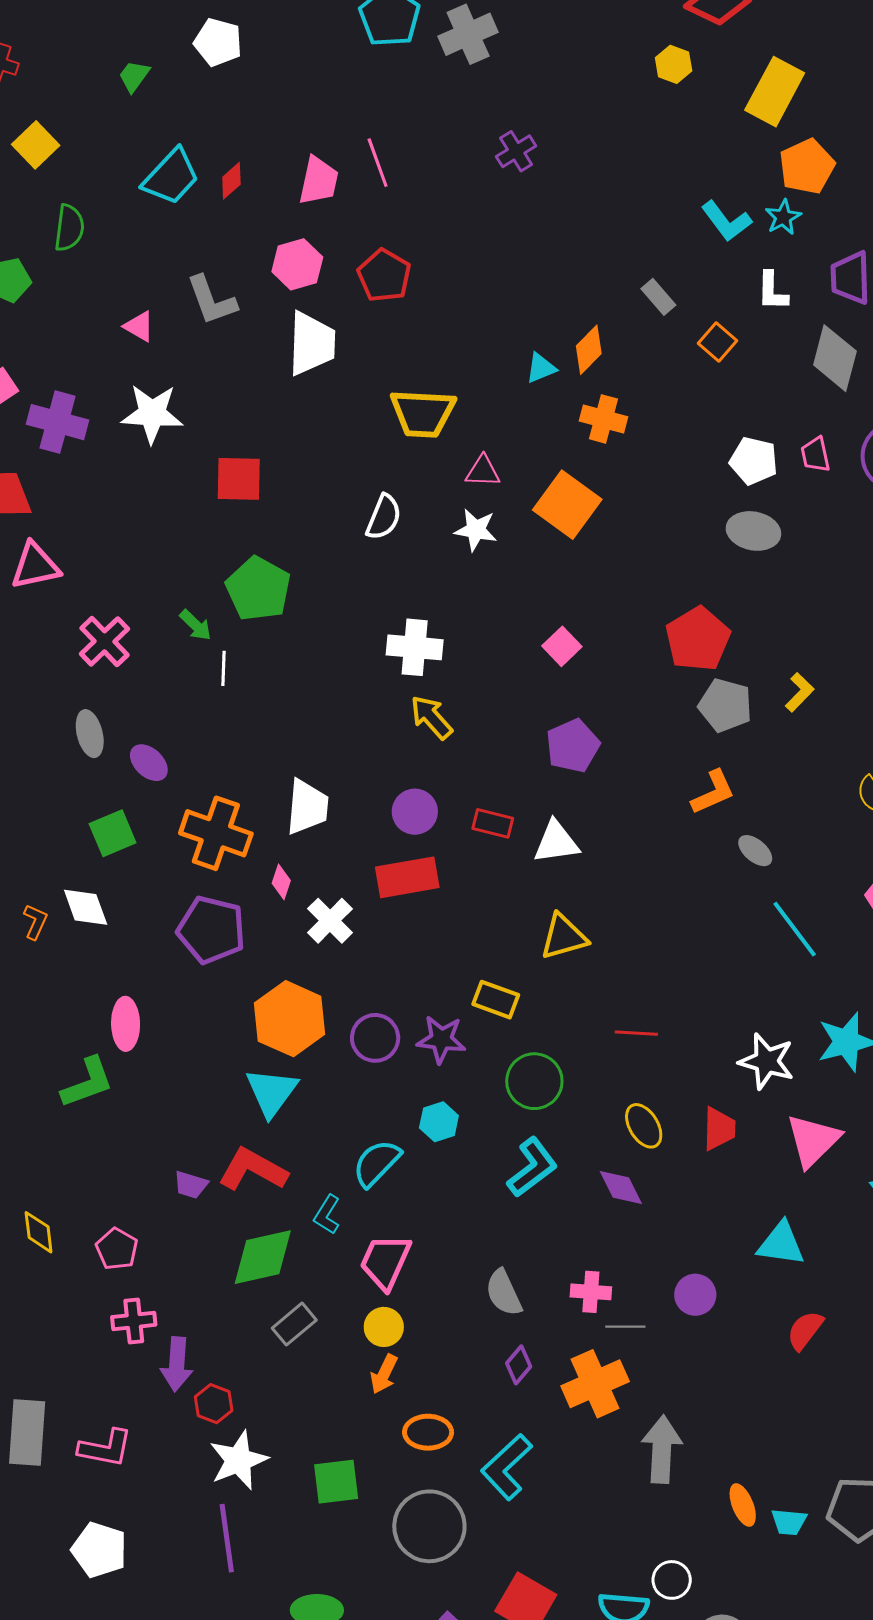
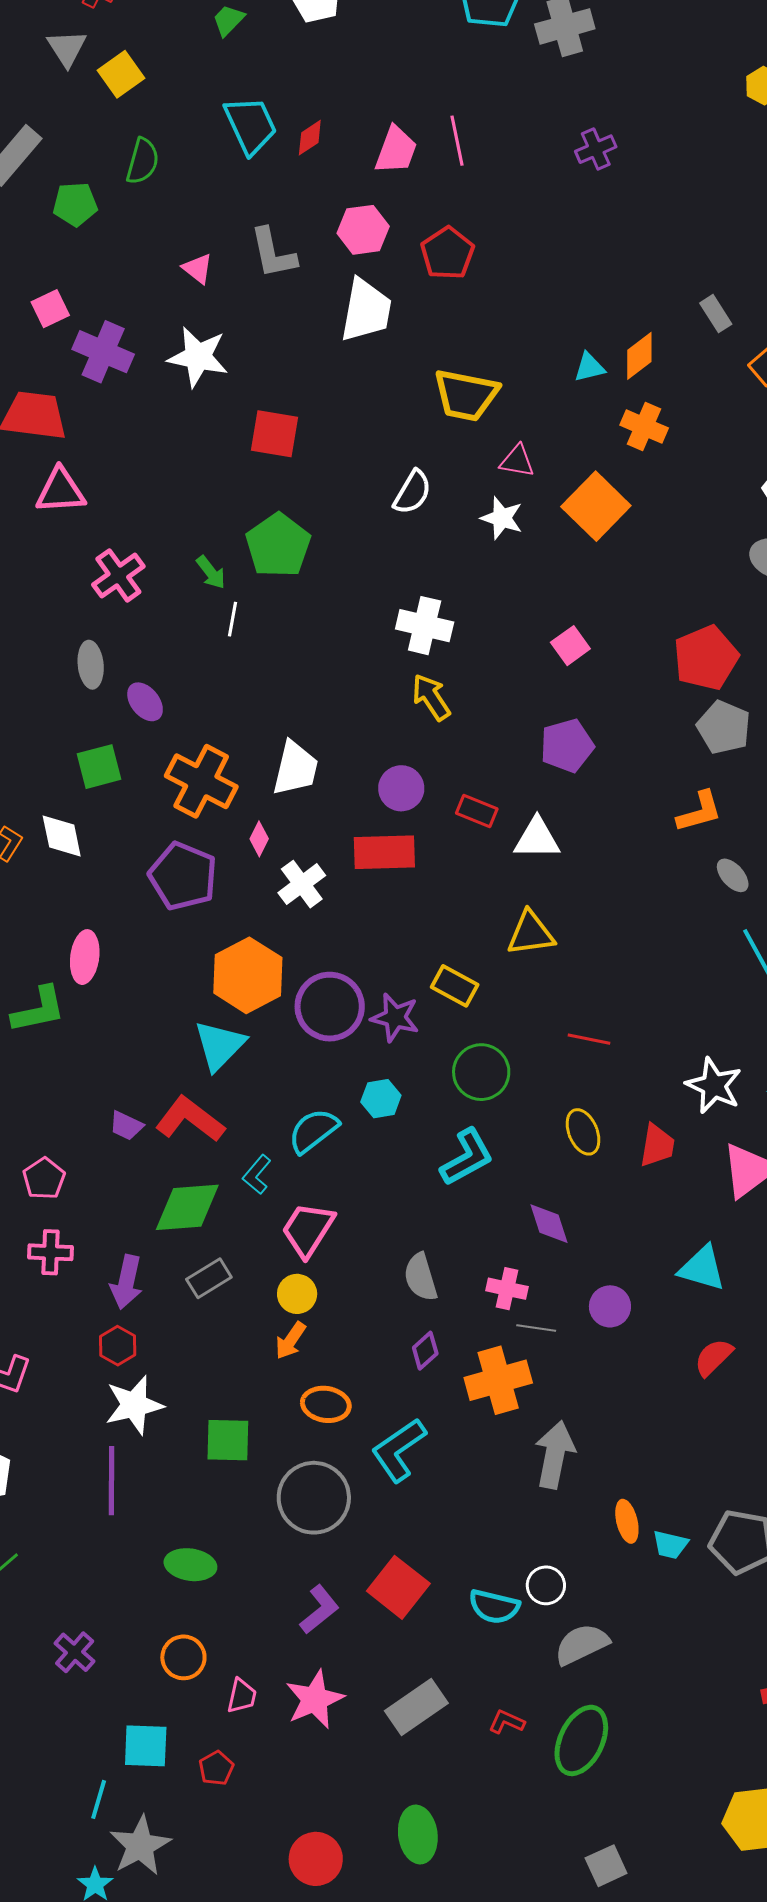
cyan trapezoid: (171, 177) -> (251, 125), turned -76
purple circle: (375, 1038) -> (330, 1007), size x1.4
purple diamond: (621, 1188) -> (549, 1224), moved
purple arrow: (177, 1364) -> (126, 1282), moved

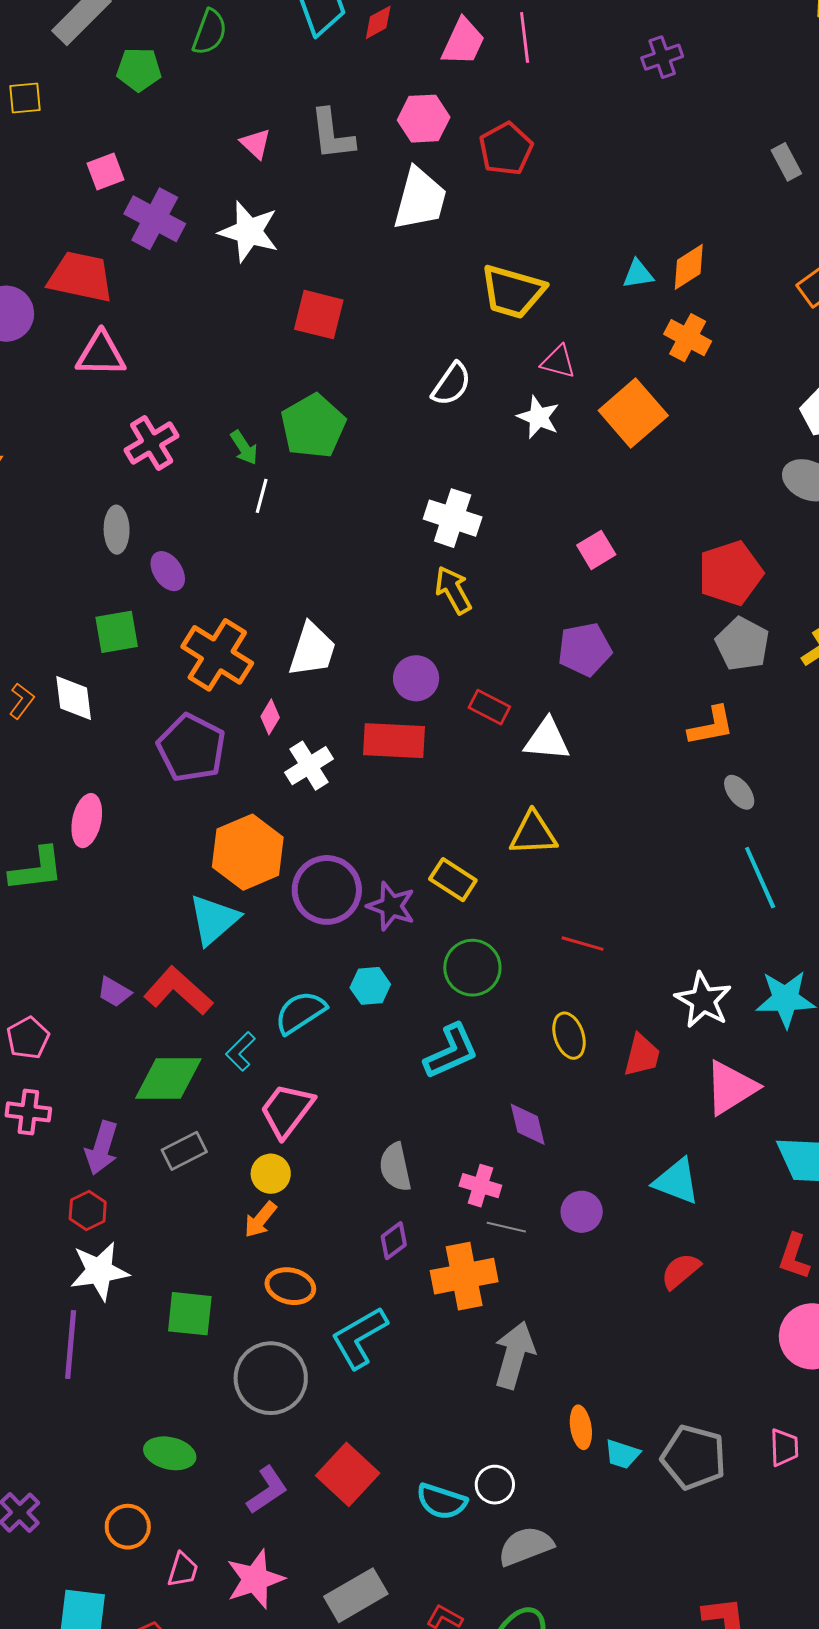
gray rectangle: (716, 314) -> (786, 162), moved
green ellipse: (190, 1565) -> (170, 1453), moved

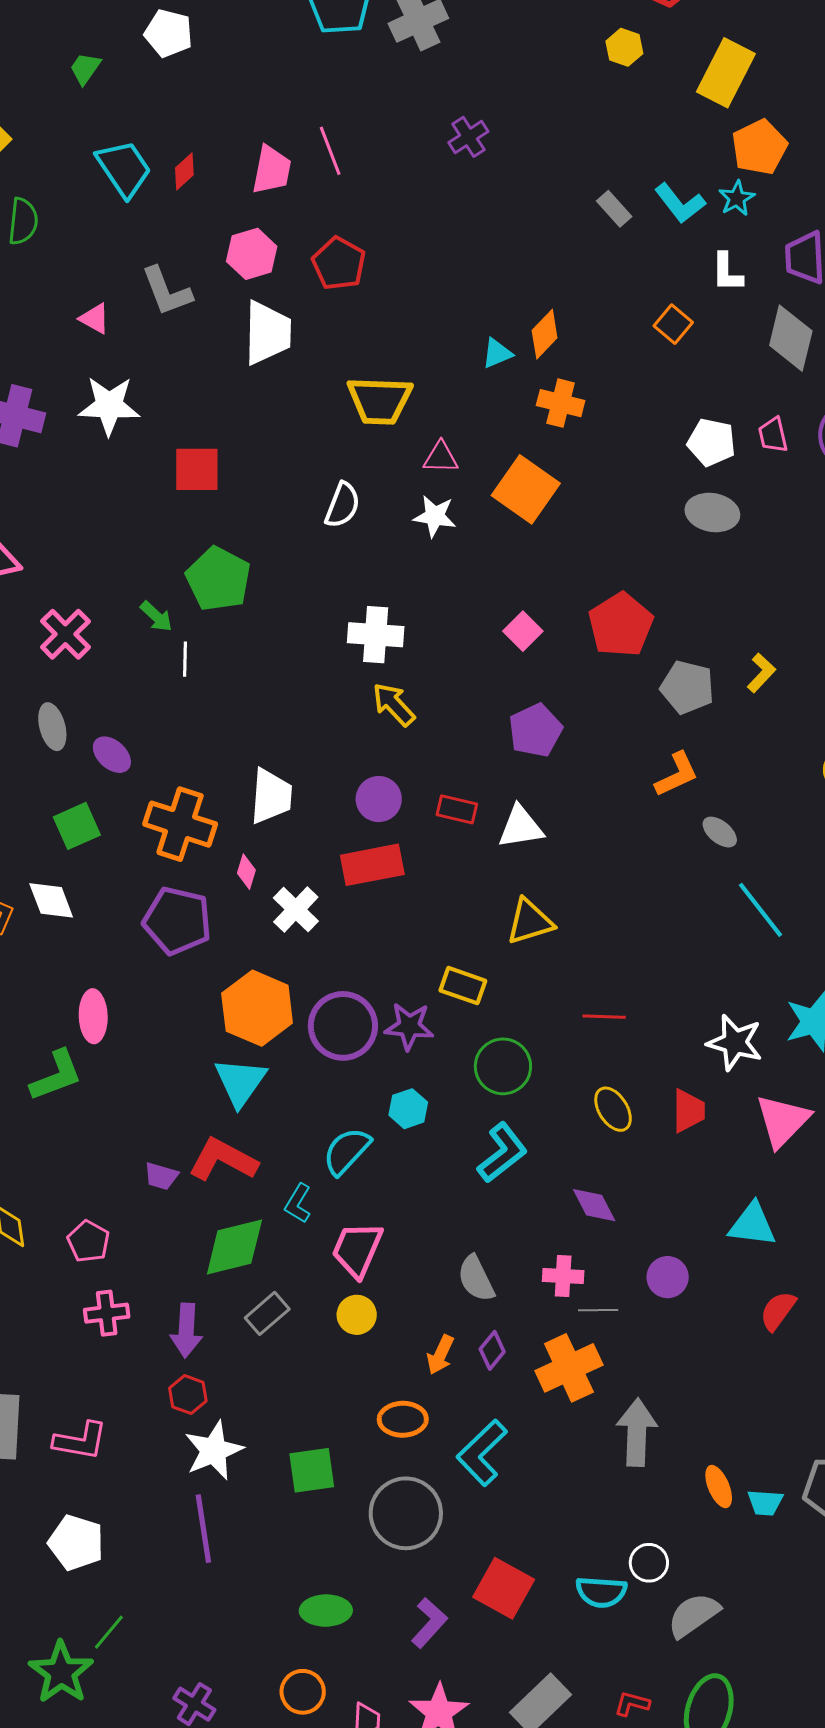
red pentagon: (730, 573) -> (621, 625), moved
orange arrow: (260, 1220) -> (440, 1355), moved

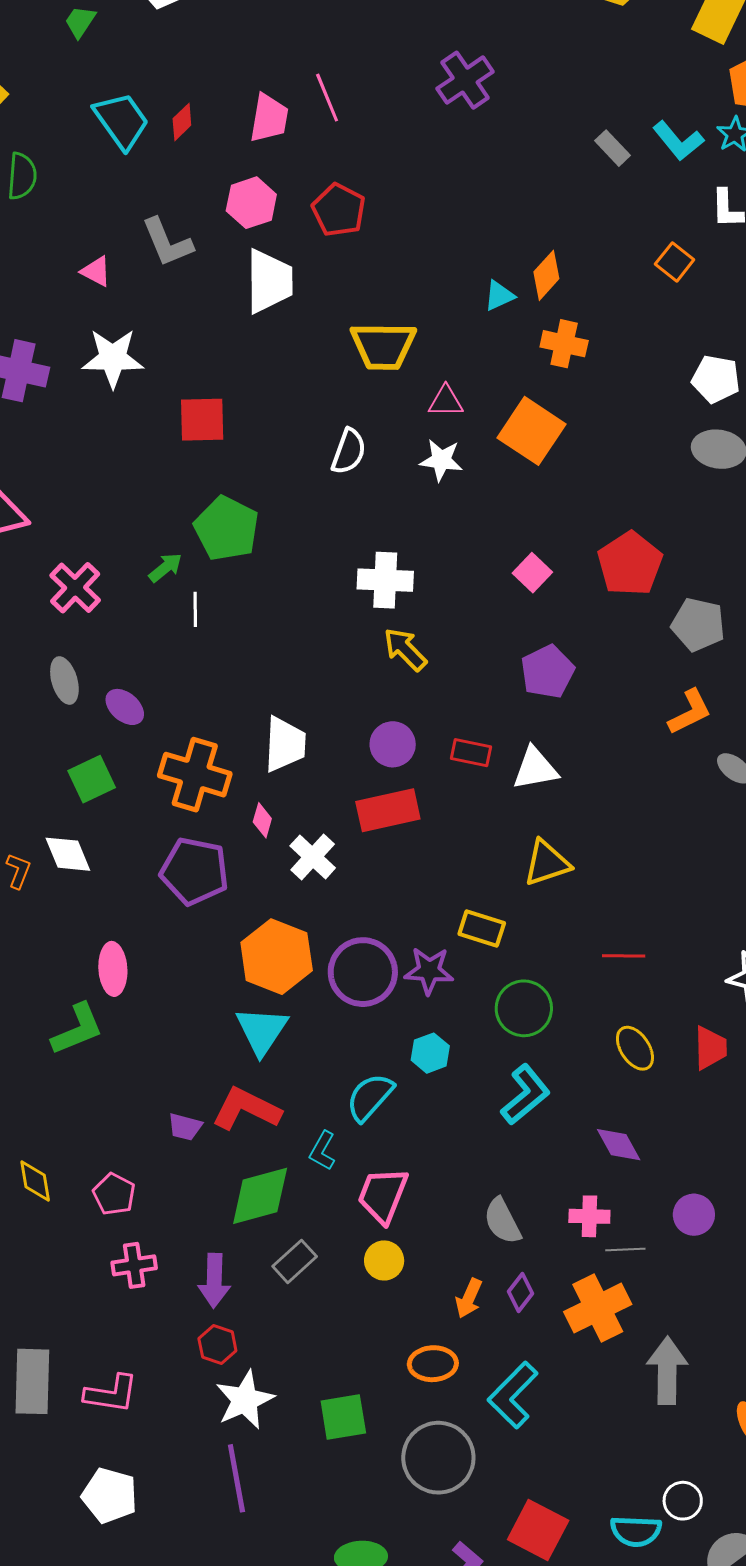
purple cross: (468, 137) -> (465, 80), size x1.4
green arrow: (156, 616) -> (165, 568), turned -81

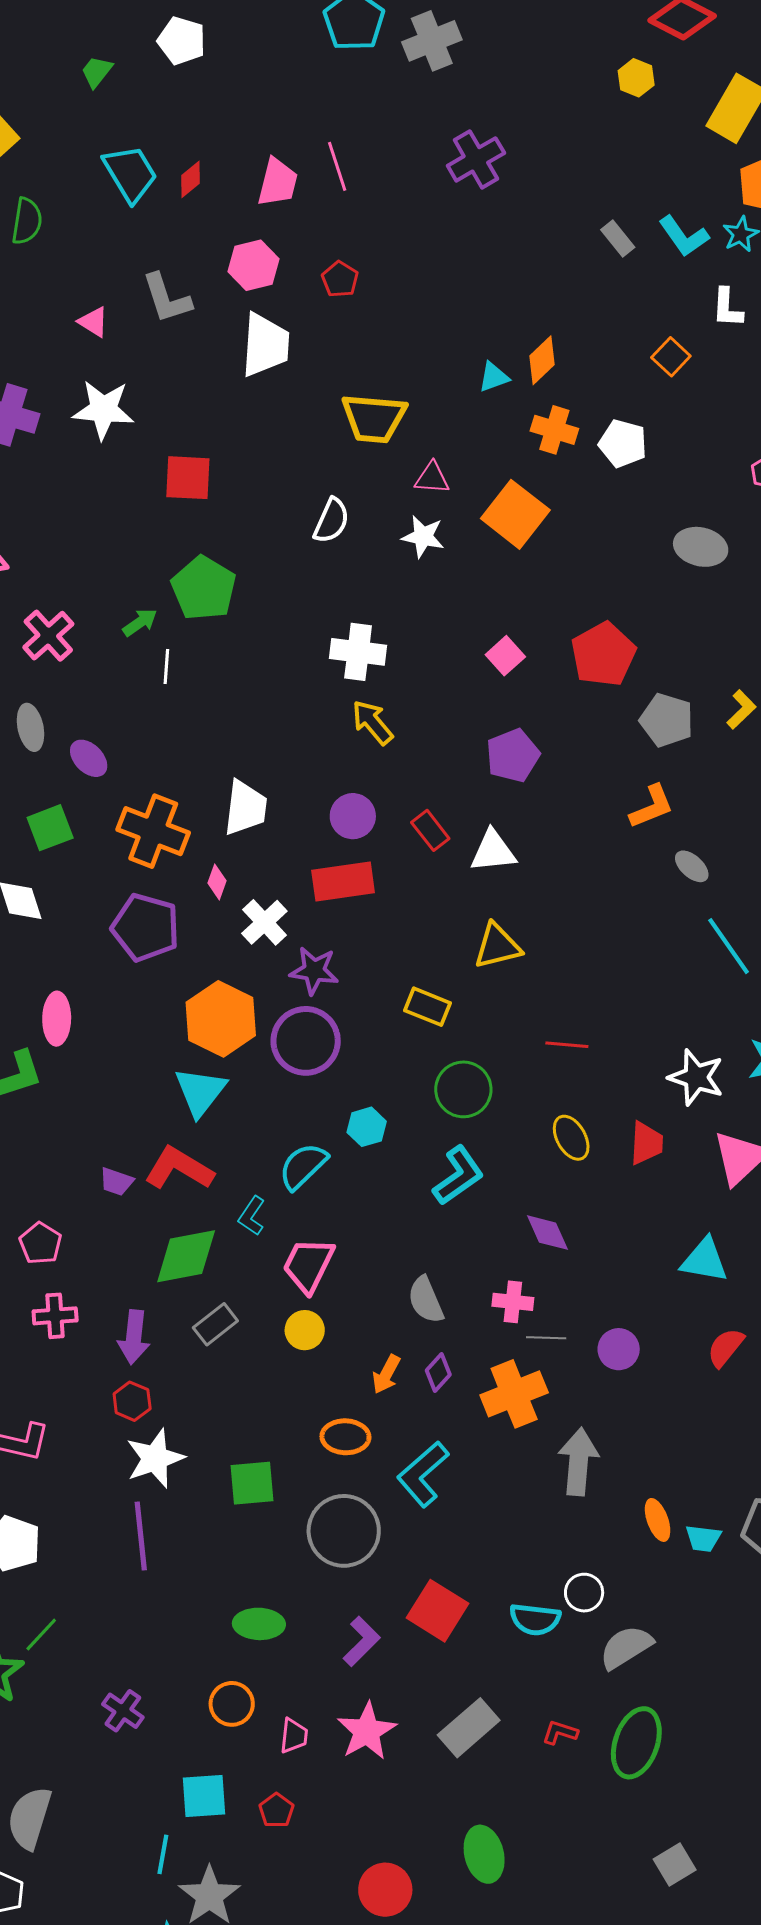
red pentagon: (339, 210) -> (340, 279), size x0.7
white pentagon: (716, 379) -> (623, 443), moved
red rectangle: (471, 753) -> (430, 830), turned 36
purple star: (429, 971) -> (314, 971), moved
purple circle: (694, 1215) -> (619, 1349), moved

